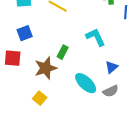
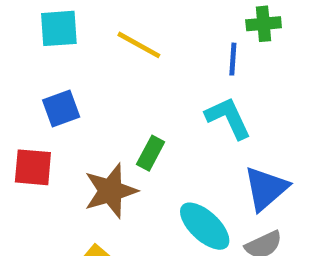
blue line: (126, 12) -> (233, 59), moved
blue triangle: (112, 67) -> (266, 188), size x1.5

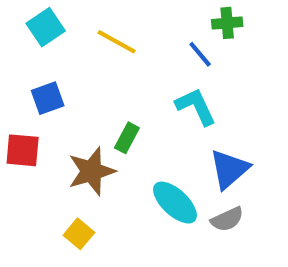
cyan square: (59, 28) -> (46, 27), turned -30
blue line: (233, 59) -> (200, 54), turned -44

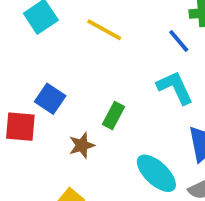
blue square: (48, 98) -> (50, 99), moved, turned -36
brown star: (91, 171) -> (82, 145), size x0.6

